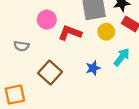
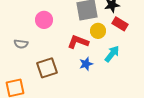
red L-shape: (70, 33) -> (78, 42), moved
brown square: (50, 72) -> (47, 68), turned 30

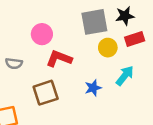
red rectangle: (120, 24) -> (135, 39), turned -49
red L-shape: (78, 42) -> (59, 59), moved

